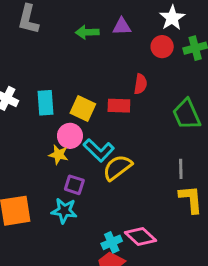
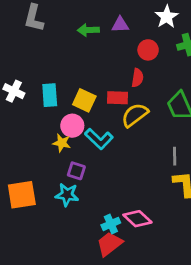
red circle: (162, 47) -> (148, 50), moved
yellow semicircle: (117, 168) -> (135, 115), moved

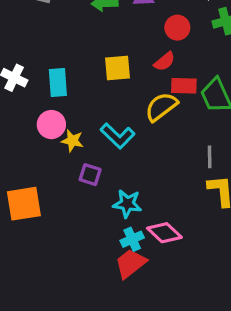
red semicircle: (137, 78) -> (164, 62), turned 42
red rectangle: (117, 98) -> (184, 86), moved
yellow square: (84, 100) -> (118, 68), moved, turned -30
pink circle: (72, 126) -> (51, 125), moved
cyan star: (67, 195) -> (127, 204), moved

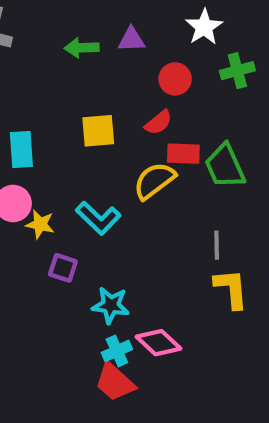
red trapezoid: (131, 263) -> (115, 382), turned -100

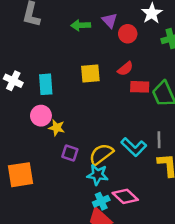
purple triangle: (131, 39) -> (110, 21), turned 49
red circle: (175, 79) -> (128, 34), moved
yellow semicircle: (154, 181) -> (101, 154), moved
cyan L-shape: (98, 218) -> (134, 147), moved

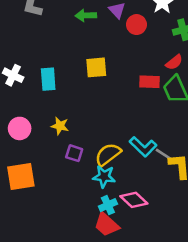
red semicircle: (125, 69) -> (174, 62), moved
pink circle: (41, 116) -> (20, 128), moved
gray line: (159, 140) -> (164, 154), moved, turned -56

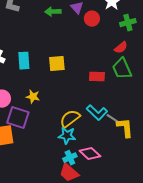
yellow square: (96, 67) -> (57, 64), moved
red rectangle: (149, 82) -> (97, 77), moved
purple square: (74, 153) -> (18, 118), moved, size x1.6

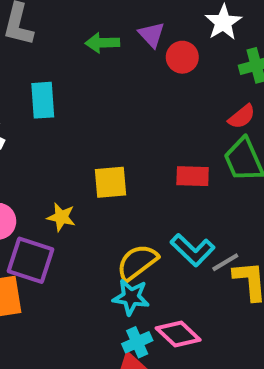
cyan rectangle: (24, 61) -> (43, 100), moved
yellow square: (57, 64) -> (111, 182), moved
gray line: (113, 119) -> (225, 262), turned -64

